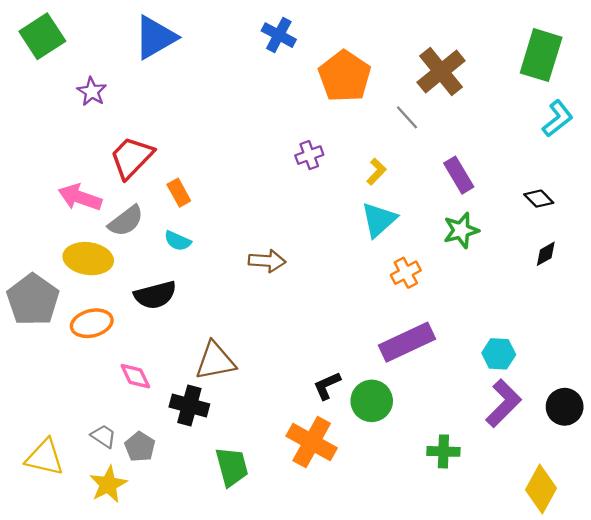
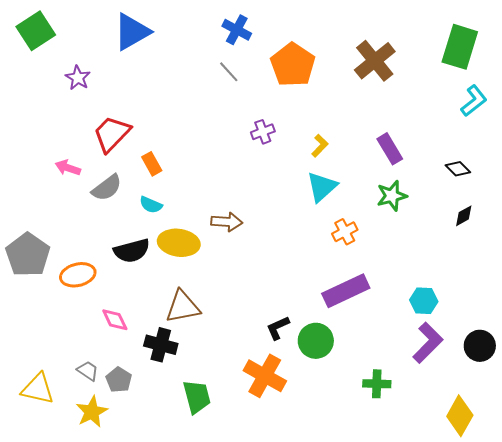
gray line: (407, 117) -> (229, 72), moved
pink arrow: (80, 197) -> (68, 168), size x0.7
yellow ellipse: (88, 259) -> (179, 243), moved

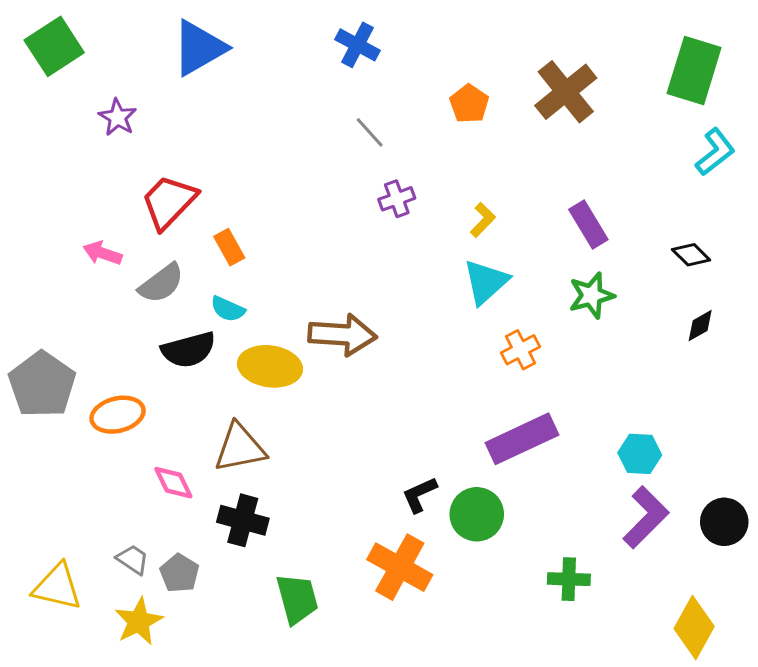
orange pentagon: (293, 65) -> (469, 104), moved, size x0.6
gray line: (229, 72) -> (370, 132), moved
brown arrow: (227, 222) -> (342, 335), size x1.4
black semicircle: (132, 251) -> (188, 350), moved
brown triangle: (183, 307) -> (240, 448), moved

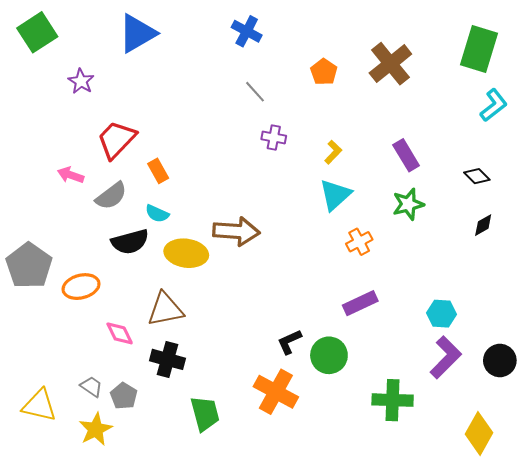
purple cross: (397, 199) -> (274, 138), turned 30
purple rectangle: (522, 439) -> (360, 303), size x0.7
green cross: (569, 579) -> (393, 400), size x1.4

